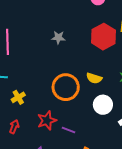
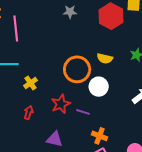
gray star: (58, 38) -> (70, 12), moved
white circle: (103, 105) -> (99, 87), moved

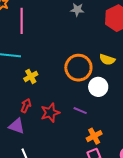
red star: (61, 104) -> (50, 113), moved
orange cross: (99, 136) -> (94, 136), turned 35
purple triangle: (55, 139) -> (17, 126), moved

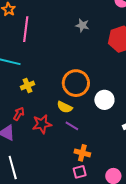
yellow semicircle: (107, 60) -> (65, 107), moved
white circle: (98, 87) -> (104, 100), moved
orange cross: (94, 136) -> (82, 153), turned 35

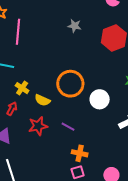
yellow cross: (27, 86) -> (22, 88), turned -32
yellow semicircle: (65, 107) -> (42, 100), moved
red arrow: (19, 114) -> (12, 109), moved

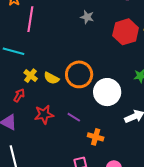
white circle: (100, 99) -> (107, 92), size x1.4
yellow semicircle: (42, 100) -> (51, 78), moved
orange cross: (80, 153) -> (96, 137), moved

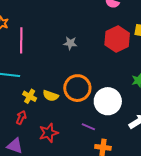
gray star: (87, 17) -> (70, 43), moved
purple line: (74, 117) -> (88, 127), moved

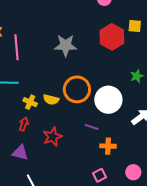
gray star: (70, 43) -> (66, 45), size x1.6

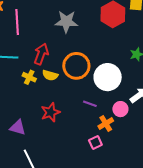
red arrow: (24, 124) -> (41, 54), moved, size x1.5
orange cross: (108, 146) -> (106, 123), turned -35
pink circle: (133, 172) -> (120, 109), moved
pink square: (99, 175) -> (95, 142), moved

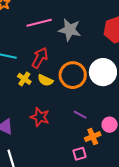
pink line: (17, 22) -> (39, 23), moved, turned 70
white circle: (108, 77) -> (103, 72), moved
red star: (50, 112) -> (40, 117), turned 30

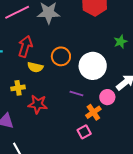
white circle: (103, 72) -> (93, 66), moved
orange circle: (73, 75) -> (61, 56), size x0.7
yellow cross: (24, 79) -> (18, 88), moved, turned -32

